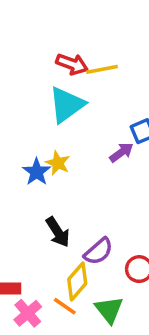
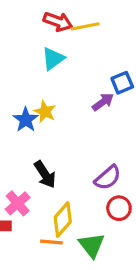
cyan triangle: (67, 105) -> (53, 59), size x0.7
purple semicircle: (98, 251) -> (108, 178), moved
orange line: (65, 306) -> (51, 242), turned -30
pink cross: (28, 313) -> (18, 203), moved

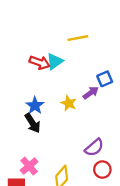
red arrow: (58, 22) -> (40, 63), moved
yellow star: (45, 112) -> (69, 103), moved
black arrow: (45, 174) -> (33, 123), moved

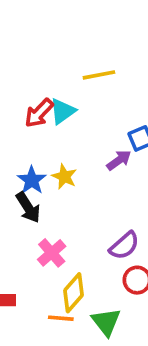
red arrow: (40, 63) -> (39, 113), turned 114
yellow star: (69, 103) -> (64, 177), moved
pink cross: (29, 166) -> (52, 253), moved

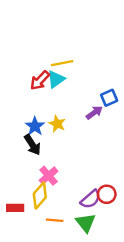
yellow line: (99, 75) -> (62, 63), moved
purple semicircle: (124, 246) -> (91, 199), moved
yellow diamond: (73, 293) -> (40, 196), moved

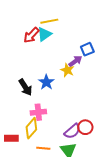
yellow star: (57, 124) -> (67, 70), moved
blue star: (35, 126) -> (46, 82), moved
pink cross: (49, 176) -> (38, 112), turned 35

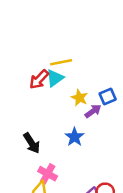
yellow star: (67, 70) -> (79, 98), moved
blue star: (46, 82) -> (75, 137), moved
pink cross: (38, 112) -> (48, 174), turned 35

